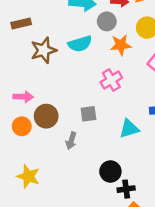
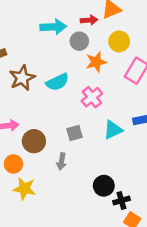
cyan semicircle: (80, 44) -> (57, 82), moved
orange circle: (22, 126) -> (13, 164), moved
cyan triangle: (129, 129) -> (113, 130), moved
yellow star: (28, 176) -> (24, 189), moved

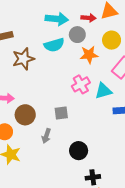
cyan semicircle: (57, 82) -> (54, 45), moved
cyan triangle: (113, 130) -> (103, 91), moved
black circle: (104, 186) -> (79, 151), moved

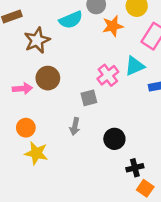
pink cross: (81, 84) -> (108, 75), moved
brown circle: (25, 115) -> (48, 78), moved

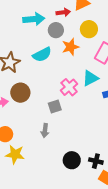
cyan semicircle: (71, 20) -> (42, 54), moved
black circle: (114, 139) -> (72, 160), moved
black cross: (135, 168) -> (96, 161), turned 32

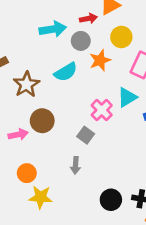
gray square: (55, 107) -> (86, 135), turned -32

